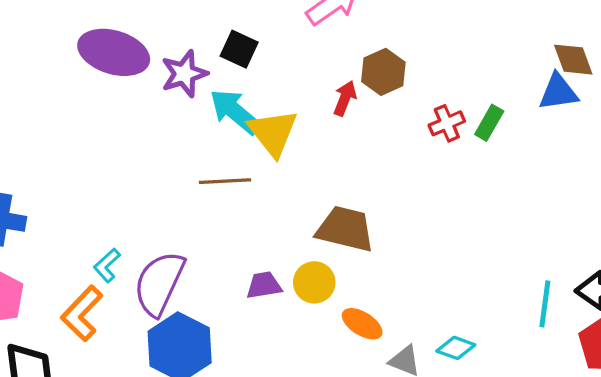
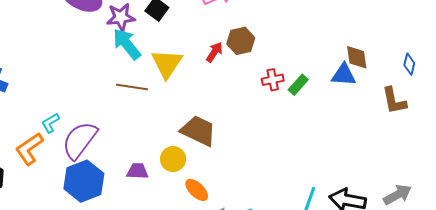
cyan arrow: (235, 112) -> (127, 44), moved
purple trapezoid: (264, 285) -> (137, 171), moved

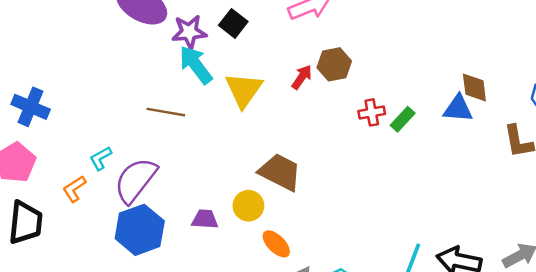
brown line: (132, 87) -> (166, 112), moved
orange L-shape: (29, 149) -> (74, 189), size x0.7

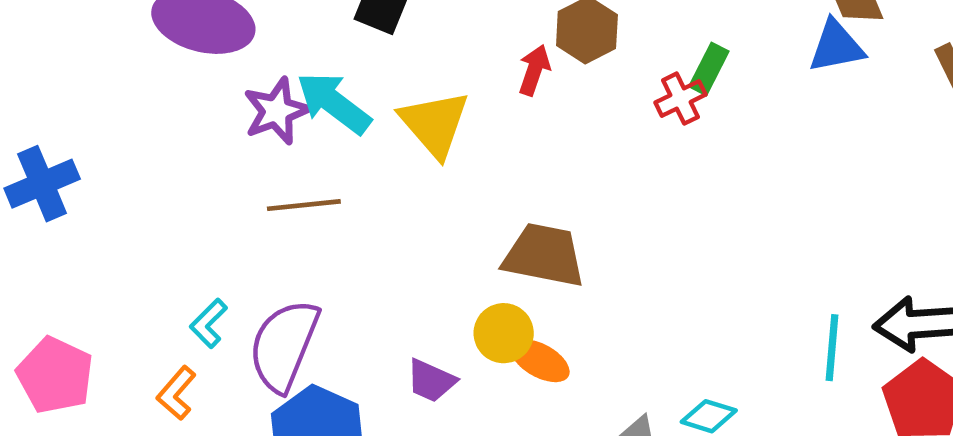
purple star: (189, 32) -> (277, 111), moved
blue cross: (31, 107) -> (42, 184), moved, turned -30
green rectangle: (403, 119) -> (709, 69), moved
purple trapezoid: (205, 219) -> (431, 381), turned -144
orange ellipse: (276, 244) -> (540, 361), moved

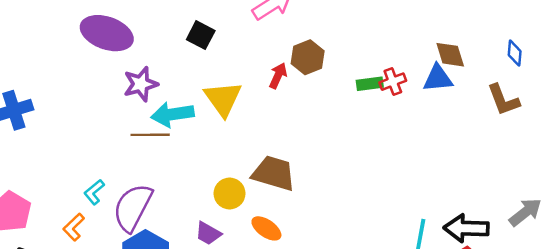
green rectangle: (709, 69) -> (370, 84), turned 50
red cross: (680, 99) -> (393, 82), moved
cyan arrow: (334, 103) -> (172, 114), moved, turned -51
yellow circle: (504, 333) -> (230, 193), moved

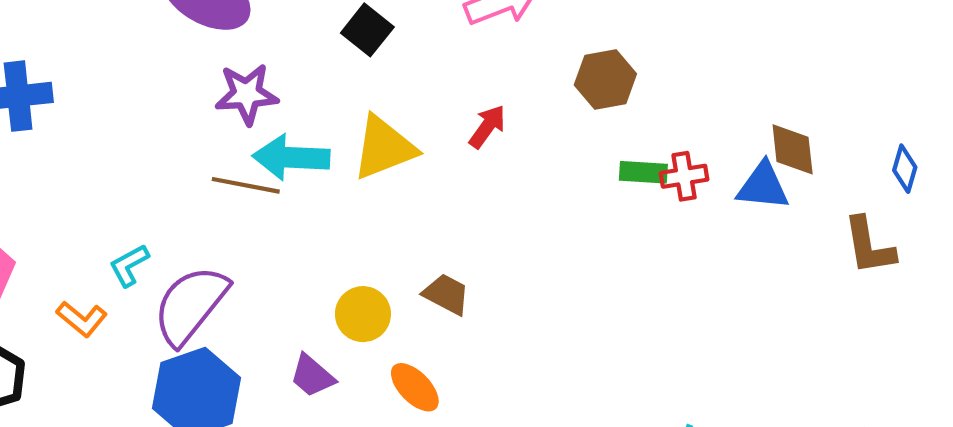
brown hexagon: (308, 57) -> (605, 79), moved
yellow triangle: (223, 99) -> (384, 148), turned 33
brown trapezoid: (274, 173) -> (446, 294), size x0.6
orange L-shape: (74, 227) -> (82, 319), turned -108

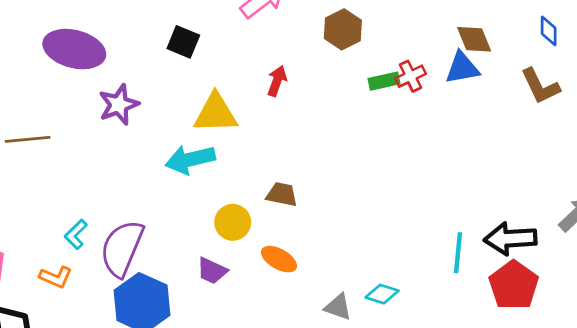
yellow triangle: (384, 148) -> (215, 113), turned 36
cyan arrow: (291, 157) -> (190, 159), moved
brown line: (246, 185) -> (28, 139), moved

